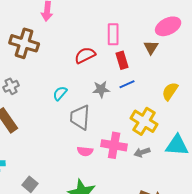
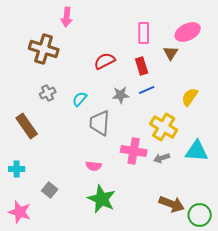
pink rectangle: (113, 34) -> (144, 33), moved
gray cross: (11, 86) -> (48, 93), moved
pink semicircle: (85, 151) -> (94, 166), moved

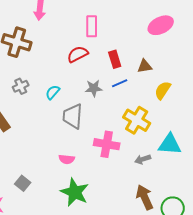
pink rectangle: (144, 33) -> (92, 26), moved
brown triangle: (171, 53) -> (145, 66), moved, turned 49
gray arrow: (162, 158) -> (143, 159), moved
brown arrow: (172, 204) -> (145, 197), turned -135

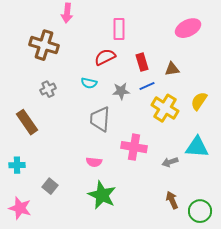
yellow semicircle: (163, 90) -> (199, 101), moved
cyan semicircle: (53, 92) -> (89, 83), moved, turned -119
yellow cross: (137, 120) -> (165, 108), moved
brown arrow: (145, 197) -> (172, 200), size x0.7

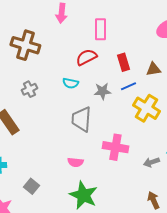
pink arrow: (67, 13) -> (61, 13), moved

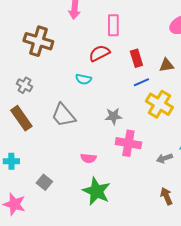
gray cross: (29, 89) -> (24, 85), moved, turned -35
gray star: (102, 91) -> (113, 116), moved
gray trapezoid: (81, 119) -> (63, 115), moved, turned -44

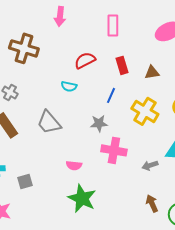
pink rectangle: (113, 25) -> (113, 25), moved
blue line: (141, 82) -> (111, 95), moved, turned -42
gray square: (44, 182) -> (25, 181), moved, turned 35

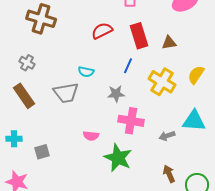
red rectangle: (122, 65) -> (139, 36), size x1.4
cyan semicircle: (69, 86) -> (86, 72), moved
gray trapezoid: (49, 122) -> (66, 93), turned -60
green star: (82, 198) -> (118, 158), moved

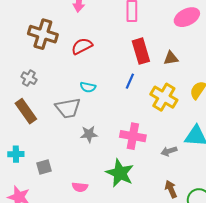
red semicircle: (102, 31) -> (82, 46), moved
gray star: (116, 94) -> (89, 134), moved
pink semicircle: (91, 136) -> (80, 187), moved

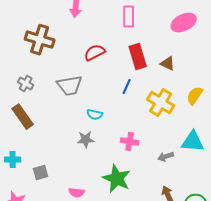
red semicircle: (82, 46) -> (95, 53), moved
brown triangle: (171, 58) -> (168, 64), turned 35
cyan semicircle: (88, 87) -> (95, 115), moved
gray trapezoid: (68, 108) -> (70, 86), moved
pink cross: (133, 136) -> (130, 142), size x0.7

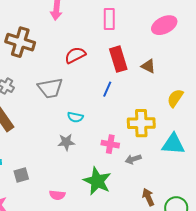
yellow cross: (161, 103) -> (141, 123), moved, turned -32
gray arrow: (166, 157) -> (133, 159), moved

